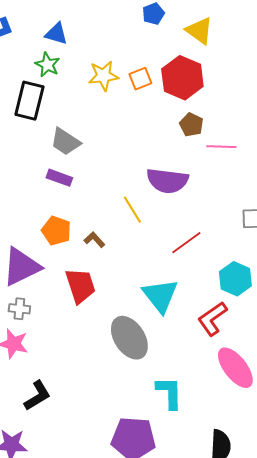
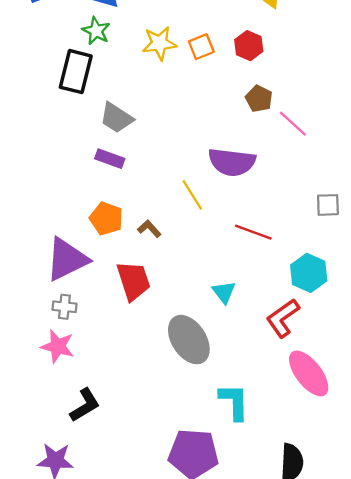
red hexagon: (182, 78) -> (249, 46), size x0.6
pink line: (221, 147) -> (293, 124), turned 40
red line: (186, 243) -> (253, 232), turned 56
cyan triangle: (160, 296) -> (224, 292), size x0.6

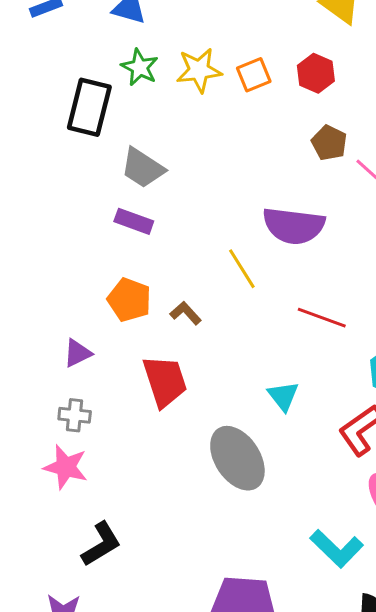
green star: (96, 31) -> (140, 67), moved
purple triangle: (67, 259) -> (78, 353), size x0.5
cyan L-shape: (234, 402) -> (337, 549), moved, turned 135

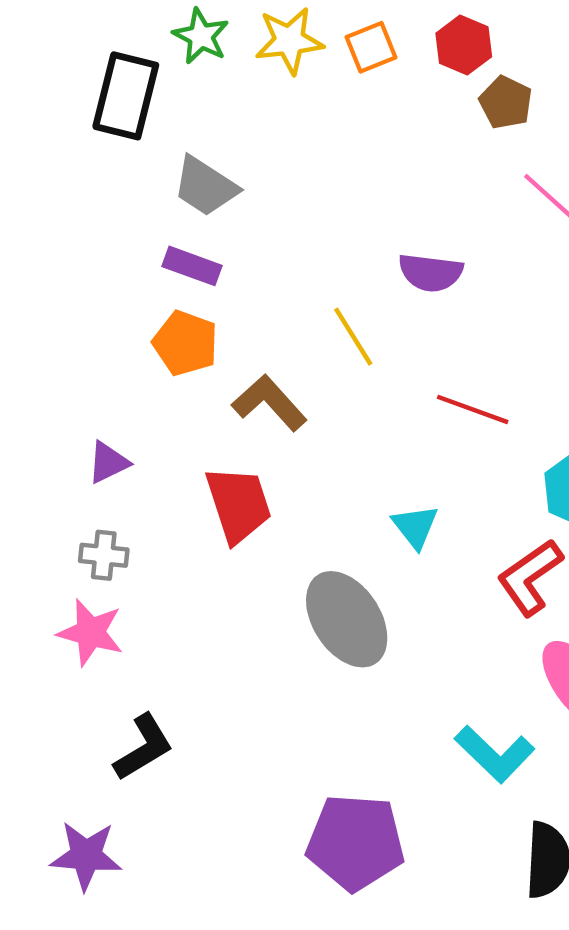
brown pentagon: (329, 143) -> (506, 102), moved
purple semicircle: (294, 226) -> (431, 273), size x0.7
orange pentagon: (129, 300) -> (185, 343), moved
brown L-shape: (186, 313) -> (269, 403), size x1.6

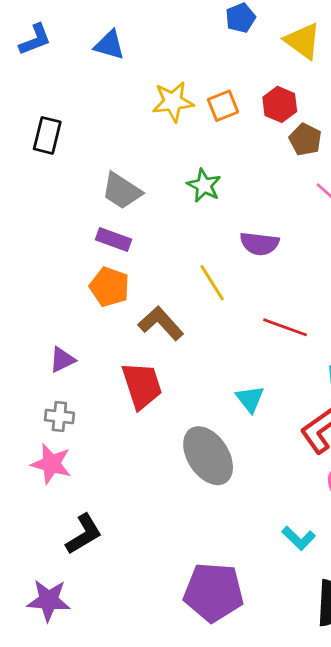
green star: (201, 36) -> (204, 185), moved
black rectangle: (126, 96) -> (47, 135), moved, size x0.7
cyan L-shape: (495, 754) -> (299, 538), size x0.7

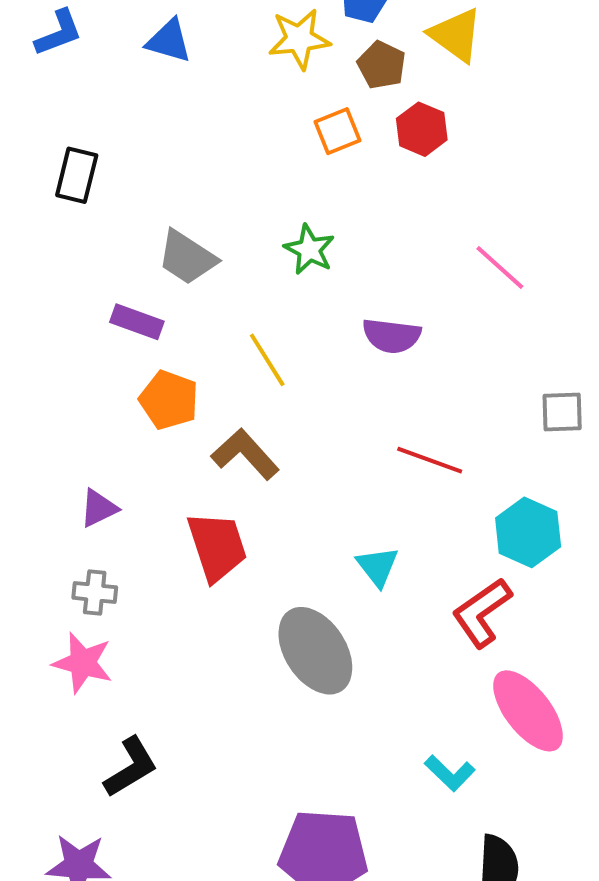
yellow star: (173, 102) -> (299, 39), moved
brown pentagon: (305, 140) -> (382, 65), moved
purple rectangle: (113, 240) -> (137, 322), moved
yellow line: (212, 283) -> (267, 360), moved

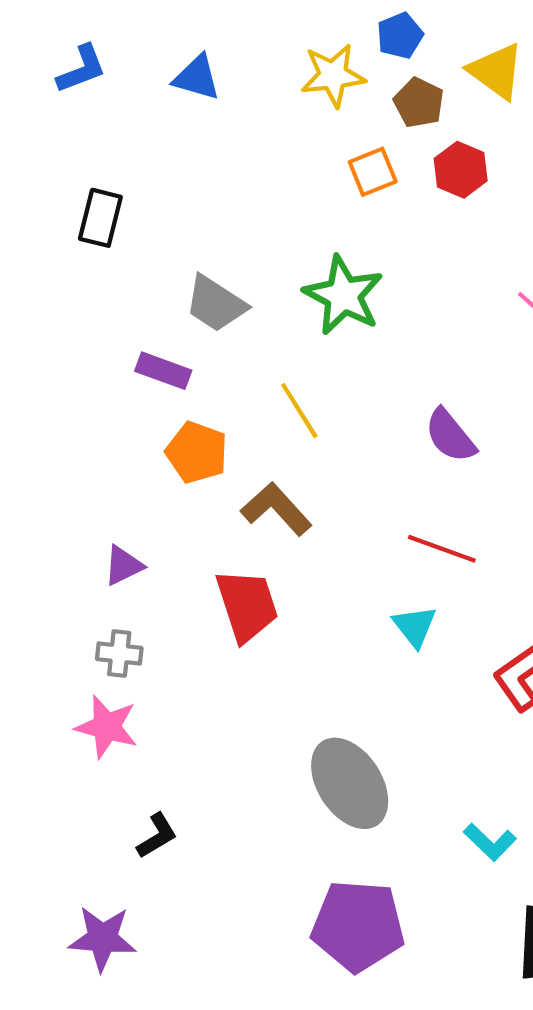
green star: (309, 249) -> (343, 295), size x1.5
purple semicircle: (392, 336) -> (450, 436), moved, turned 44
red line: (430, 460) -> (442, 549), moved
gray ellipse: (315, 651) -> (350, 783), moved
black L-shape: (131, 767) -> (157, 836), size x0.7

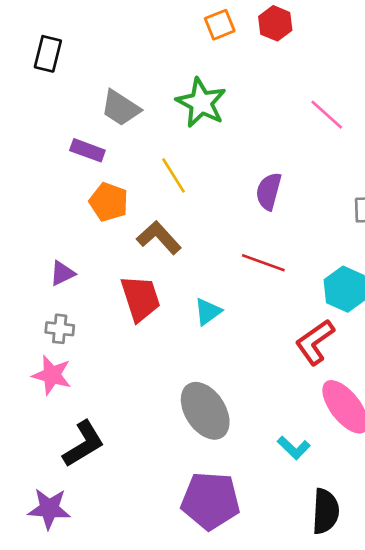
purple semicircle: (450, 436) -> (269, 191), turned 54
cyan triangle: (415, 626) -> (208, 312), moved, turned 32
black L-shape: (157, 836) -> (84, 444), size x1.6

